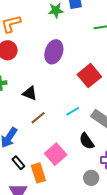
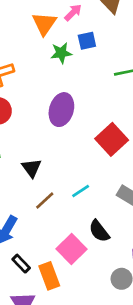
black triangle: (30, 93) -> (32, 168), turned 35
cyan line: (73, 111) -> (81, 191), moved
black semicircle: (87, 141) -> (99, 231), moved

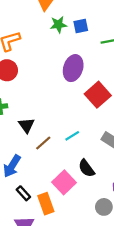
blue square: (87, 41) -> (81, 26), moved
purple ellipse: (61, 110) -> (73, 68), moved
black triangle: (32, 168) -> (26, 125), moved

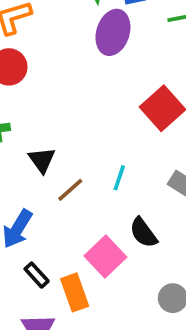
purple ellipse: (73, 68) -> (113, 32), moved
cyan line: (72, 136) -> (119, 178), turned -40

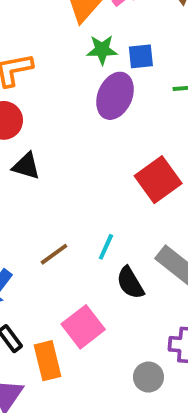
black triangle: (42, 160) -> (26, 166), moved, turned -44
black semicircle: (143, 233) -> (130, 283), moved

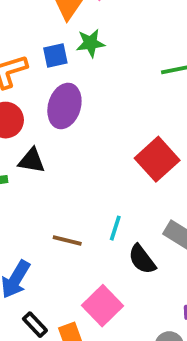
blue square: (141, 56) -> (55, 56), moved
purple ellipse: (115, 96) -> (64, 106), moved
brown line: (54, 254) -> (67, 241), turned 56

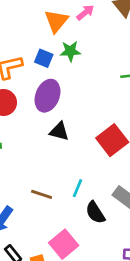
blue square: (55, 56) -> (44, 58), turned 30
black triangle: (32, 161) -> (59, 131), moved

